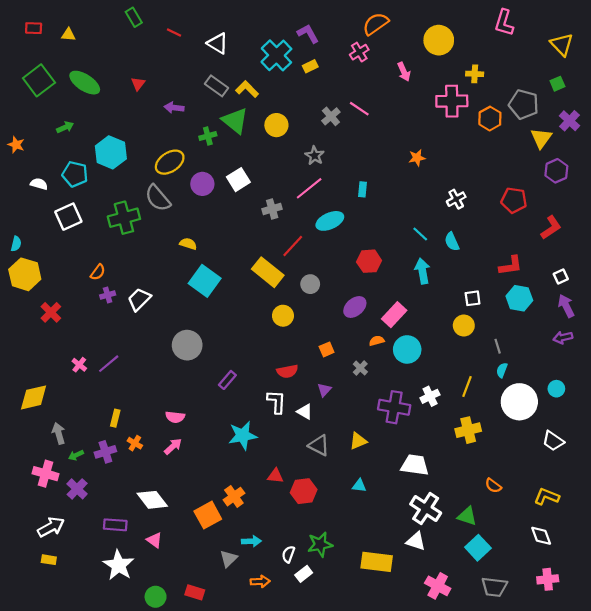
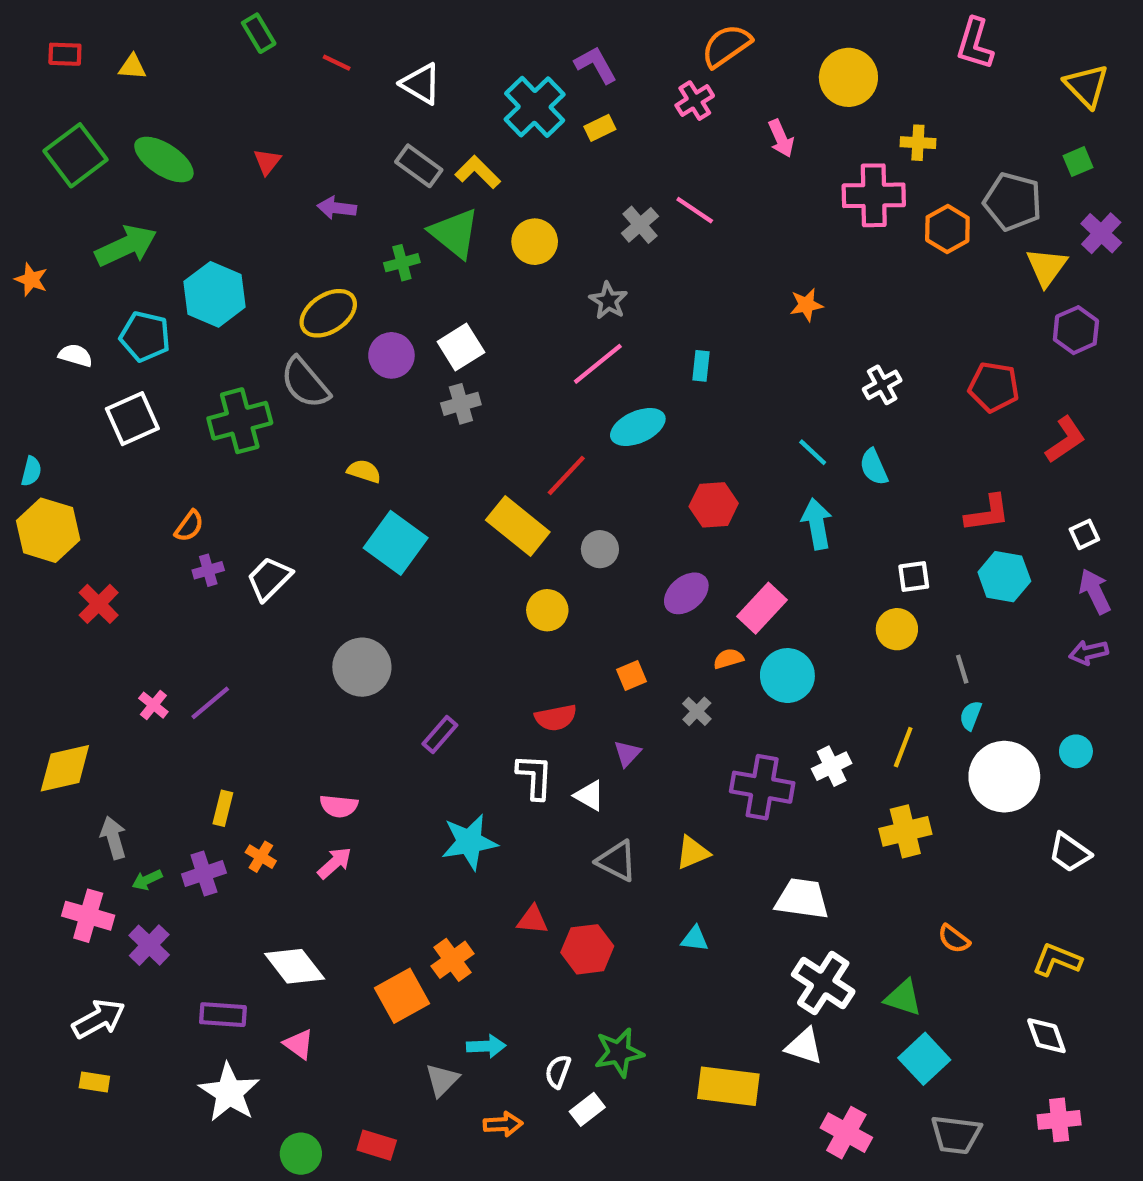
green arrow: (65, 127) -> (126, 246), size x1.8
gray cross: (272, 209) -> (461, 404), moved

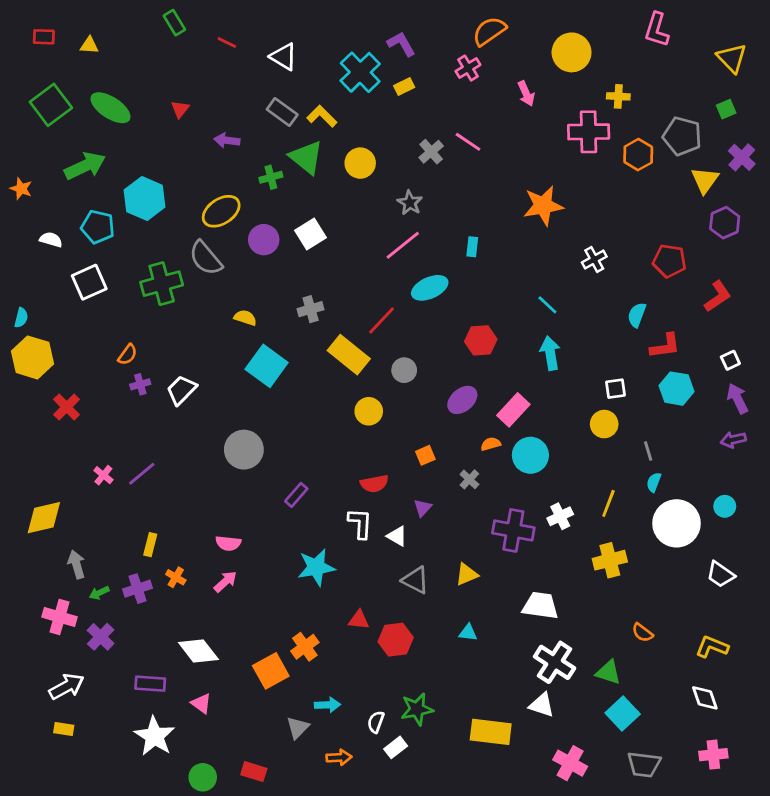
orange star: (806, 305) -> (543, 206), size x1.8
gray cross: (461, 404) -> (311, 309), moved
cyan semicircle: (874, 467) -> (637, 315), moved, turned 45

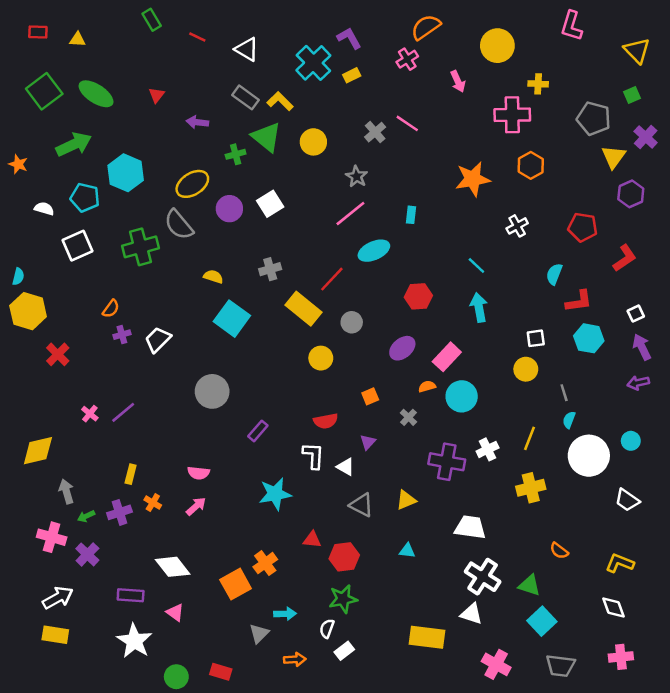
orange hexagon: (638, 155) -> (531, 165), moved
green star: (417, 709) -> (343, 599), moved
yellow rectangle: (64, 729) -> (55, 635), size x1.5

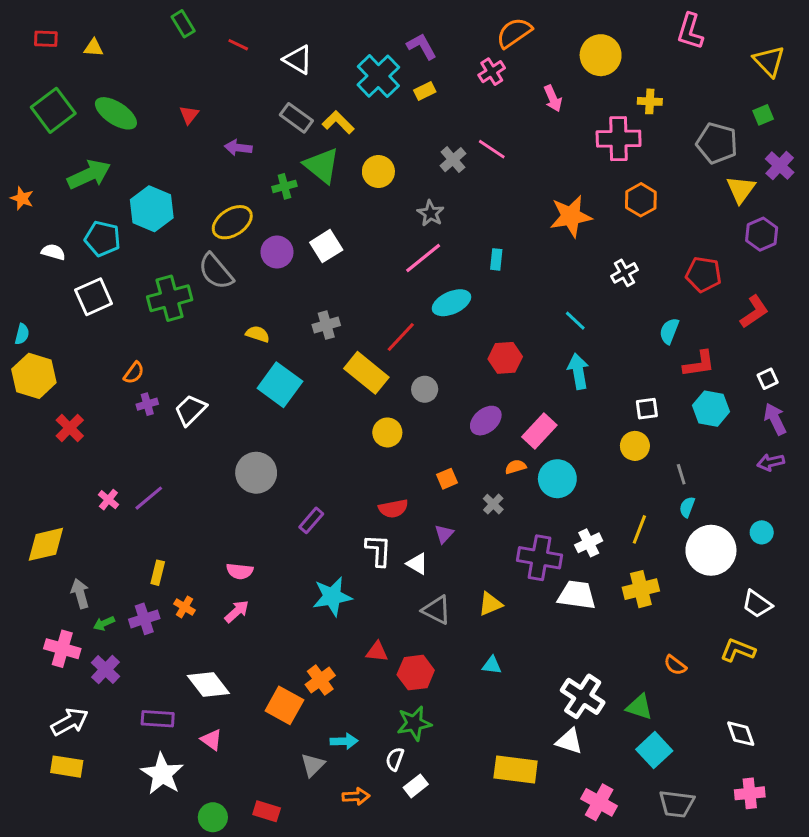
white trapezoid: (470, 527) -> (577, 595), moved
yellow L-shape: (620, 563) -> (738, 650), moved
orange square: (236, 584) -> (284, 705), turned -32

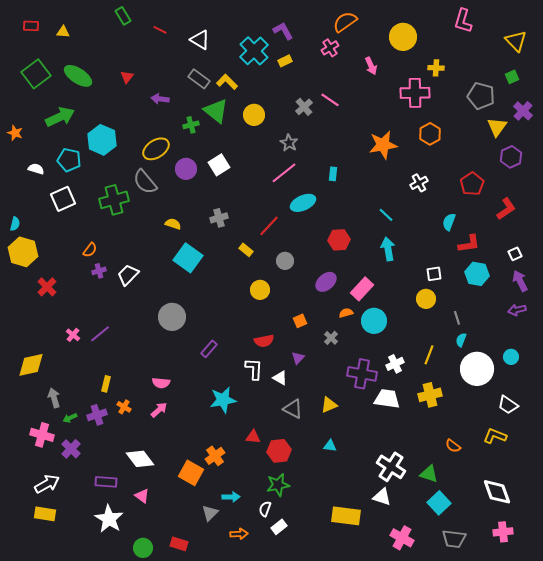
red pentagon: (704, 274) -> (472, 184), turned 30
yellow rectangle: (366, 373) -> (246, 250), size x0.5
white diamond: (741, 734) -> (497, 492), size x1.4

